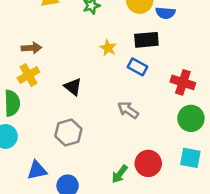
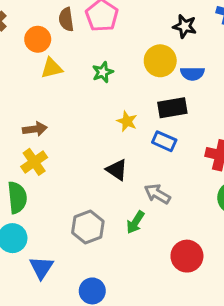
black triangle: (73, 87) -> (117, 170), moved
blue triangle: (37, 170) -> (41, 268), moved, turned -40
green arrow: (120, 174) -> (135, 222), moved

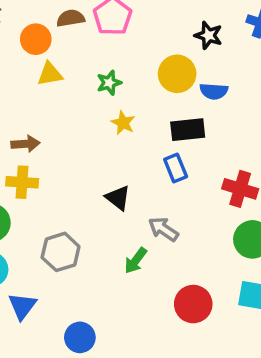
brown semicircle: (66, 19) -> (71, 18), turned 85
yellow star: (127, 121) -> (123, 123), moved
blue rectangle: (164, 141) -> (176, 168), turned 40
yellow cross: (34, 162) -> (22, 182), turned 35
gray hexagon: (88, 227) -> (61, 252), moved

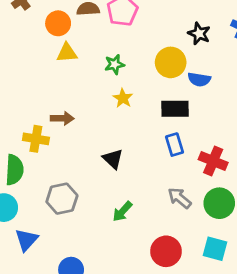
brown arrow: (25, 144) -> (62, 118), moved
blue rectangle: (176, 168) -> (174, 145), moved
gray arrow: (163, 229) -> (180, 198), moved

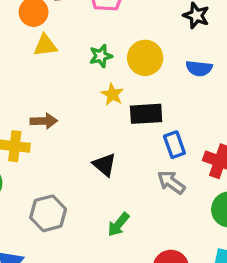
yellow circle: (171, 62) -> (145, 58), moved
black rectangle: (175, 109) -> (146, 114), moved
gray arrow: (180, 198) -> (171, 182), moved

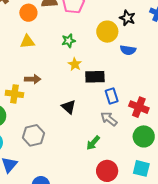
yellow triangle: (45, 45) -> (27, 42), moved
yellow circle: (145, 58) -> (107, 32), moved
green arrow: (118, 225) -> (93, 143), moved

